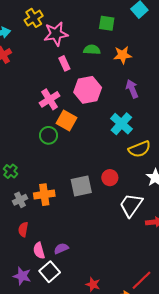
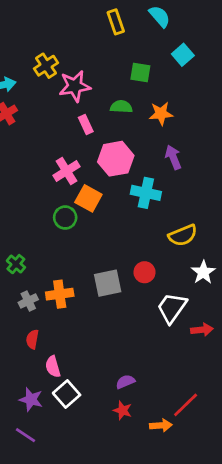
cyan cross: (121, 124) -> (146, 193), moved, turned -30
purple semicircle: (61, 248) -> (125, 382), moved

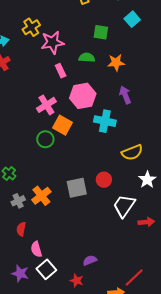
orange cross: (60, 294) -> (41, 196), turned -30
red star: (123, 410) -> (77, 281), moved

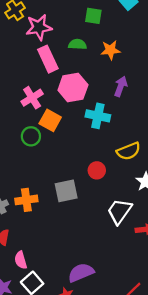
pink rectangle: (61, 71) -> (48, 59), size x1.6
purple arrow: (125, 95) -> (121, 86), turned 42
red circle: (104, 180) -> (97, 170), moved
orange cross: (41, 196) -> (26, 200), turned 30
purple semicircle: (90, 260) -> (81, 273), size x1.6

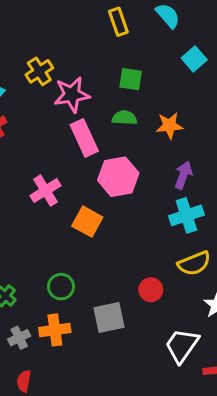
green square: (93, 16) -> (131, 79), moved
pink cross: (32, 98) -> (46, 191), moved
cyan cross: (98, 116) -> (186, 215), moved, turned -30
green circle: (31, 136) -> (61, 287), moved

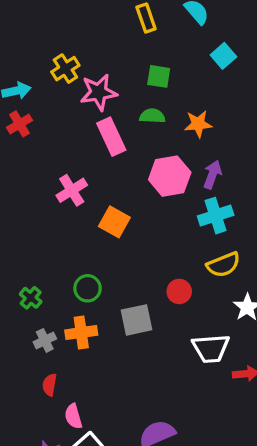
pink hexagon: (118, 177) -> (170, 176), moved
white trapezoid: (182, 345) -> (211, 348), turned -129

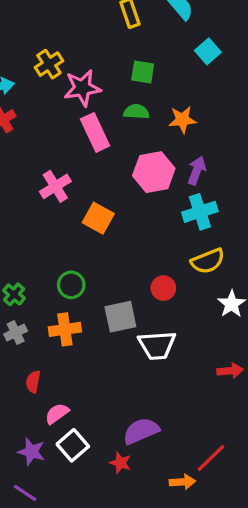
gray cross: (45, 340) -> (16, 333), moved
white trapezoid: (211, 348) -> (157, 345), moved
pink semicircle: (73, 416) -> (57, 414), turned 70

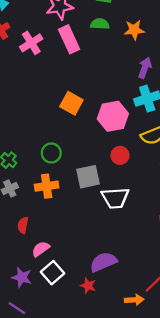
pink hexagon: (154, 172) -> (113, 116), moved
pink cross: (55, 186) -> (31, 43), moved

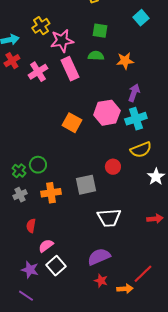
pink hexagon: (113, 116) -> (107, 113), moved
green circle: (51, 153) -> (38, 165), moved
white trapezoid: (115, 198) -> (109, 218), moved
red star: (88, 286) -> (101, 281), moved

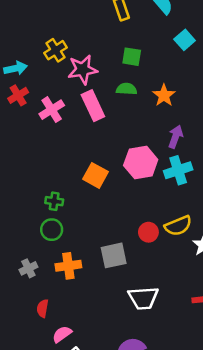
orange star: (125, 61) -> (164, 95), turned -30
yellow semicircle: (141, 150) -> (178, 226), moved
green cross: (19, 171) -> (54, 201), moved, turned -32

